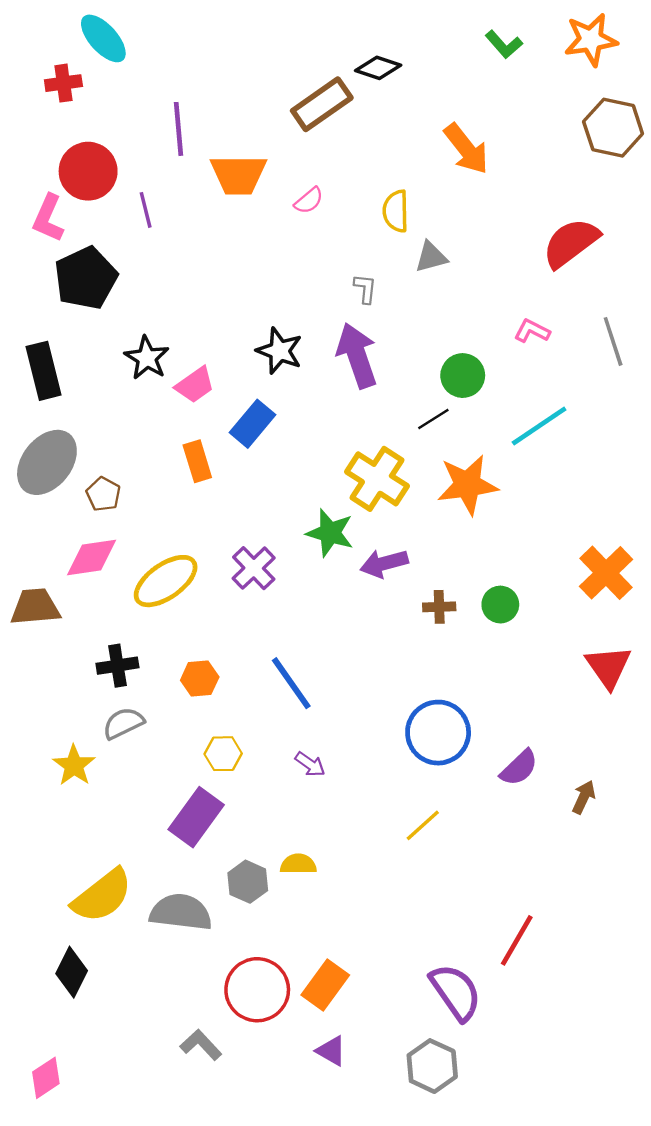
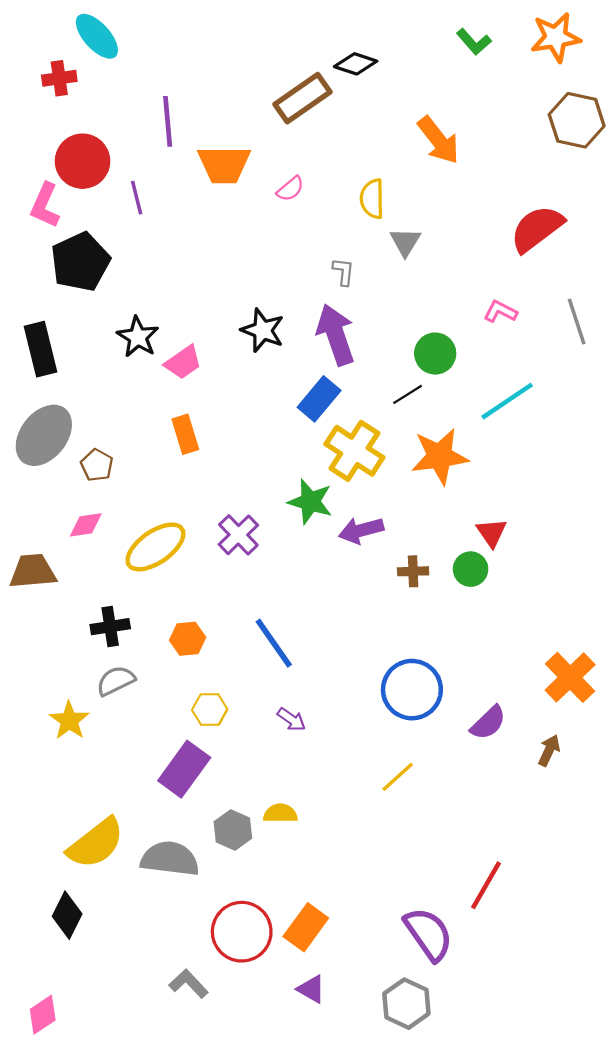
gray triangle: (431, 257) -> (405, 242), turned -44
blue rectangle: (252, 424) -> (319, 399), moved
pink diamond: (92, 558) -> (86, 525), size x0.7
orange cross: (606, 573) -> (570, 677), moved
red triangle: (608, 667) -> (492, 533), moved, size x0.7

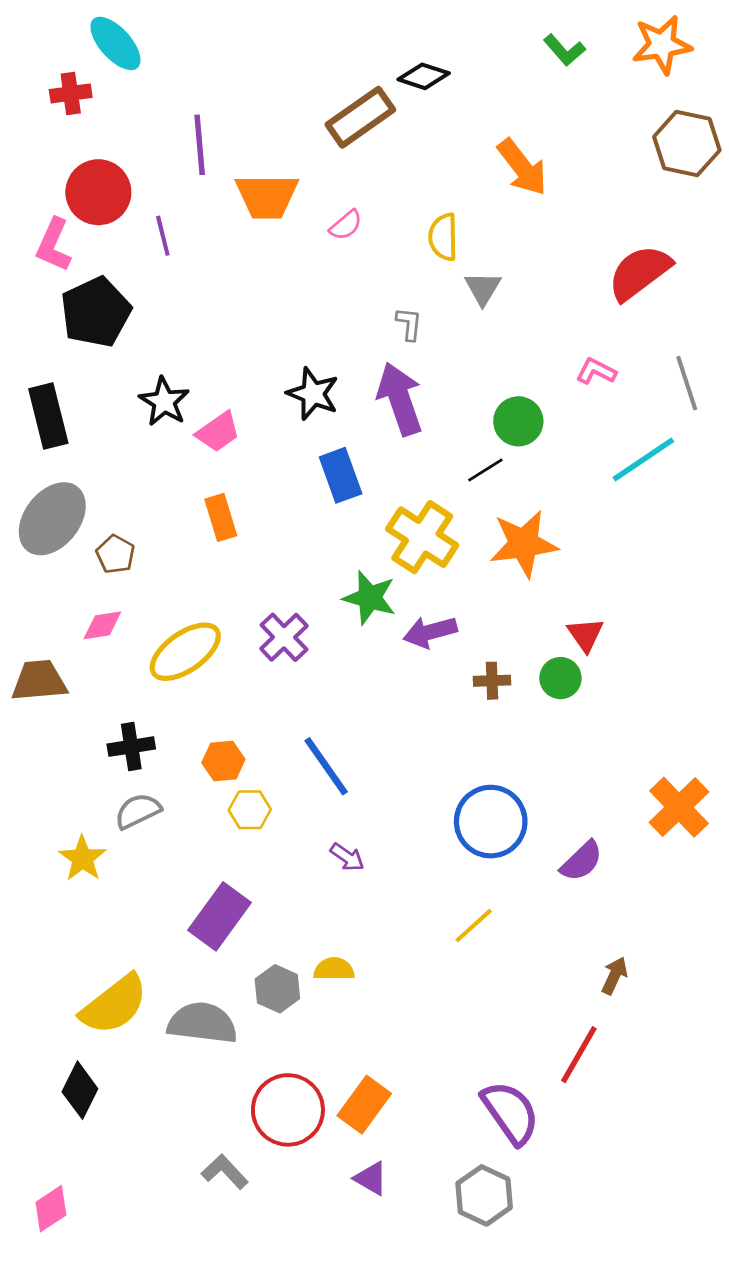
blue rectangle: (319, 399) -> (341, 475), moved, turned -60
cyan line: (507, 401) -> (643, 459), moved
yellow hexagon: (210, 709) -> (250, 810), moved
brown arrow: (549, 750) -> (614, 976), moved

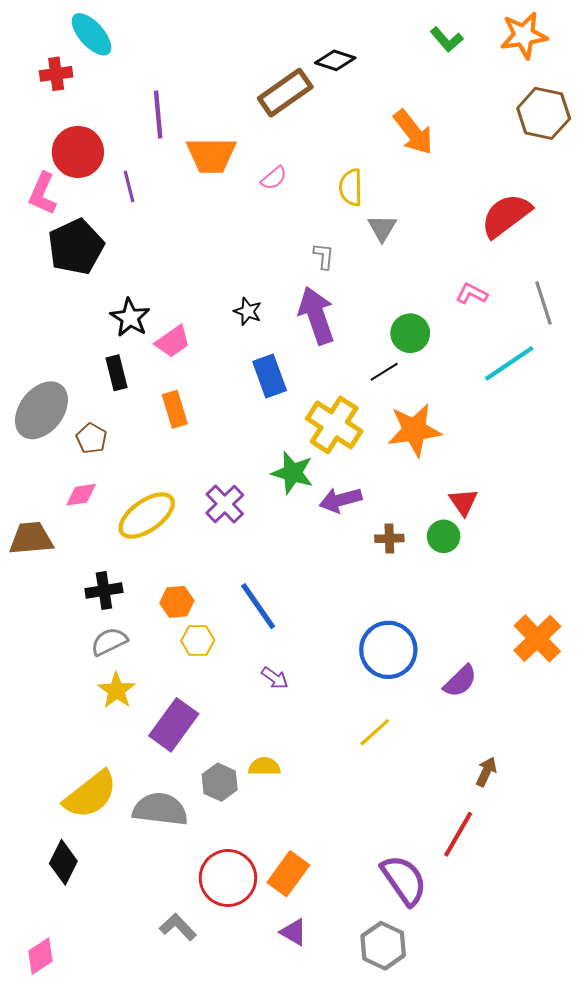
black star: (313, 394) -> (248, 311), size x0.7
black rectangle: (48, 416) -> (116, 373), moved, size x0.7
yellow star: (83, 858) -> (116, 690), moved

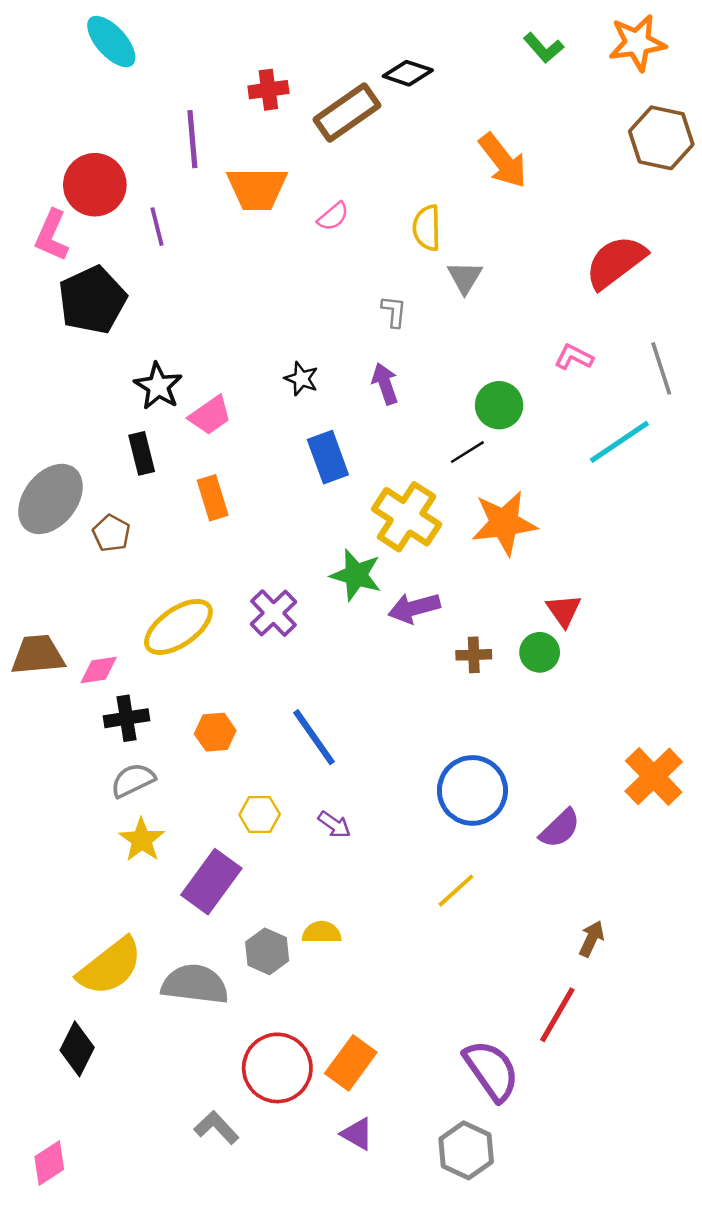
red cross: (56, 74) -> (268, 90), moved
purple arrow: (316, 316) -> (385, 384), size x0.6
pink diamond: (81, 495) -> (99, 670), moved
yellow hexagon: (198, 640) -> (260, 815), moved

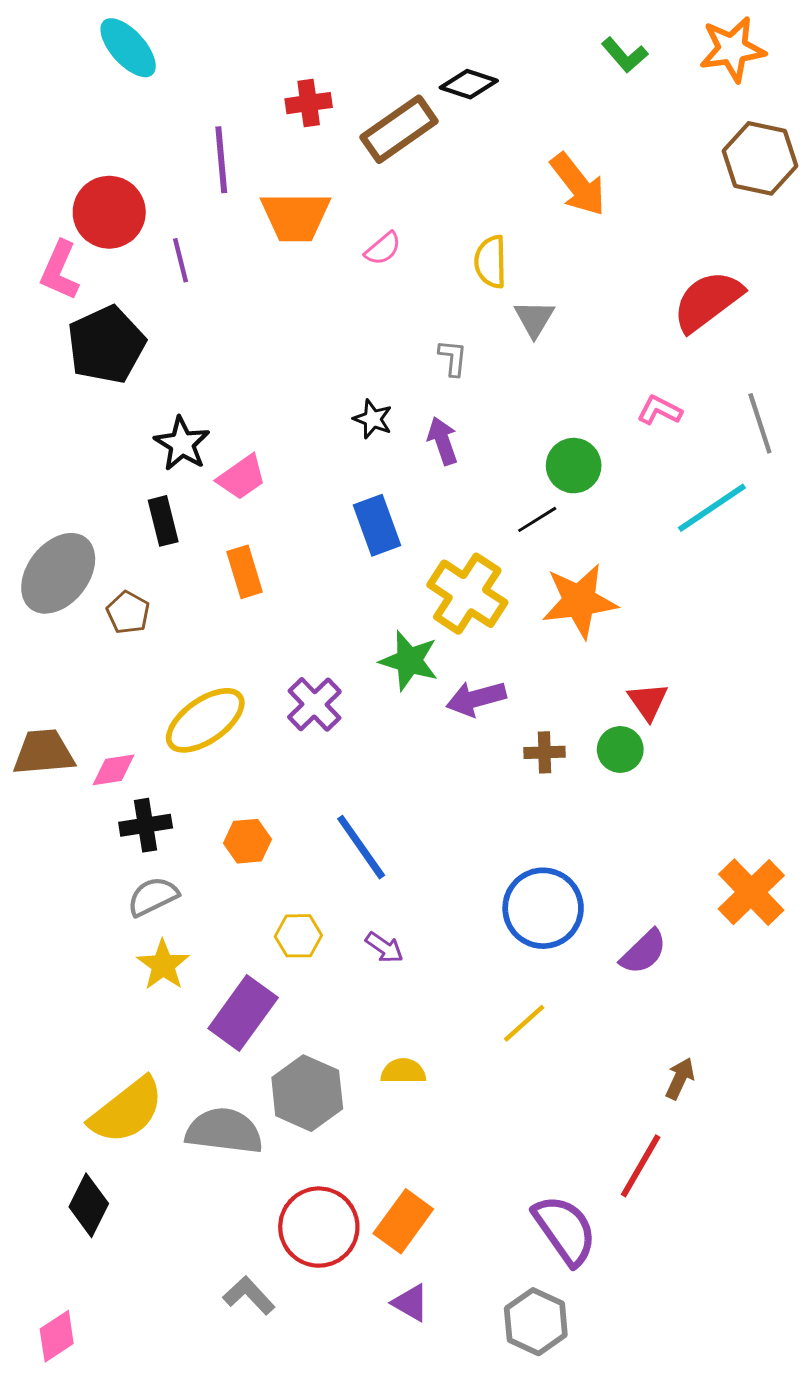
black star: (301, 379) -> (373, 419), moved
yellow semicircle: (322, 932) -> (403, 1071), moved
gray hexagon: (267, 951) -> (307, 1093), size x1.4

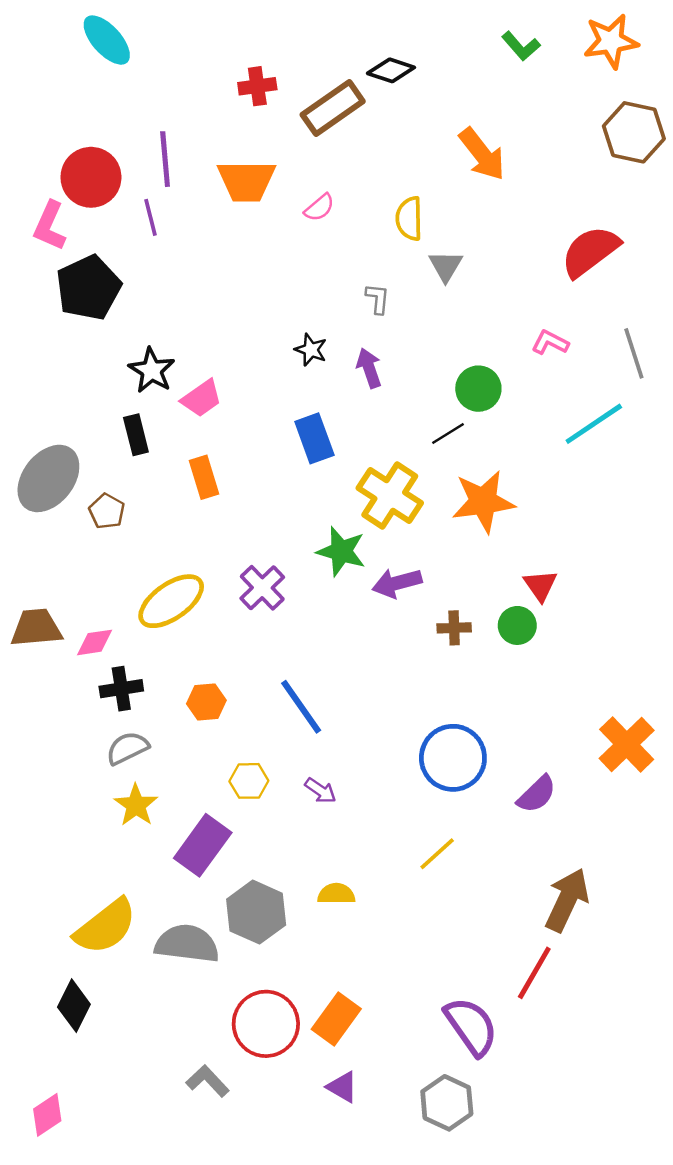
purple line: (221, 160) -> (165, 159), moved
brown arrow: (680, 1079) -> (567, 900), size x1.8

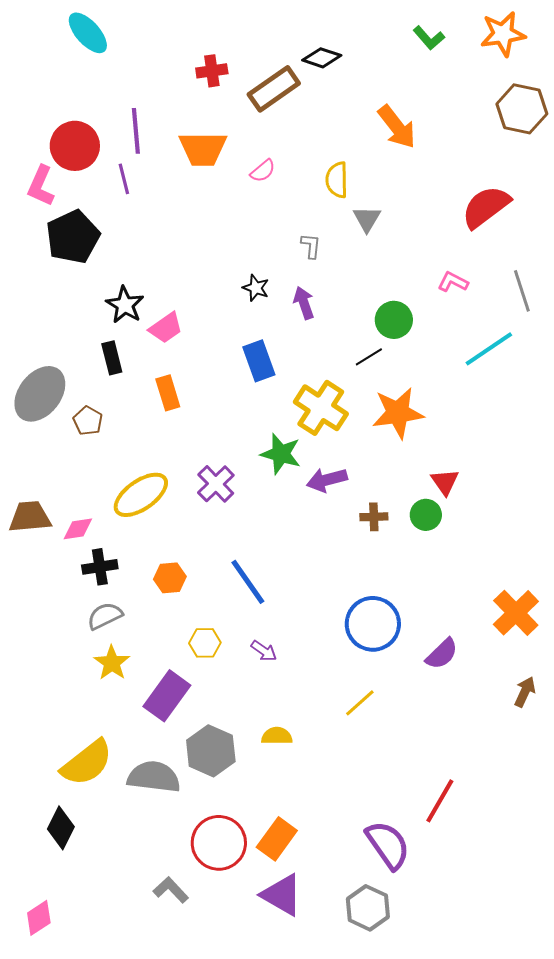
brown arrow: (567, 900) -> (525, 692), moved, size x0.6
purple triangle: (342, 1087) -> (282, 895), size x1.6

